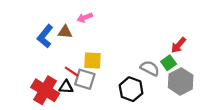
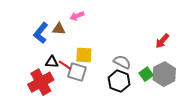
green square: (169, 63) -> (146, 74), moved
gray semicircle: (150, 68) -> (122, 62), moved
black triangle: (66, 87) -> (52, 62), moved
red cross: (45, 90) -> (41, 82), turned 30

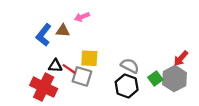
red arrow: (162, 41) -> (181, 58), moved
red cross: (41, 82) -> (44, 87), turned -35

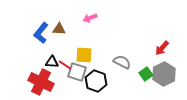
pink arrow: (82, 17) -> (90, 18), moved
red arrow: (181, 58) -> (162, 48), moved
black hexagon: (127, 86) -> (96, 81), moved

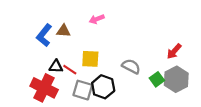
gray square: (77, 72) -> (83, 90), moved

